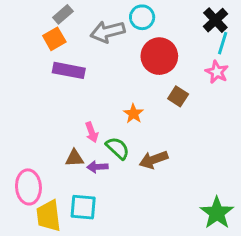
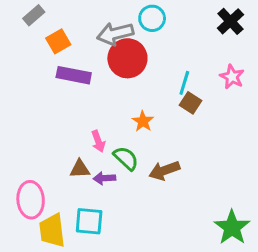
gray rectangle: (63, 14) -> (34, 15), moved
cyan line: (223, 43) -> (184, 83), moved
red circle: (159, 56) -> (127, 58), moved

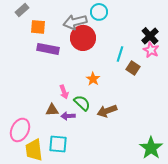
black cross: (230, 21) -> (150, 36), moved
orange square: (58, 41) -> (38, 27), turned 35
brown square: (190, 103) -> (133, 68), moved
pink ellipse: (31, 200) -> (20, 130), turned 30

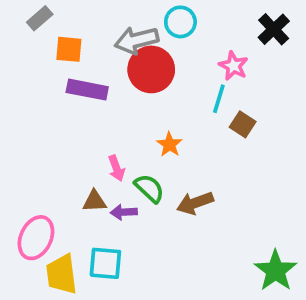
black cross: (150, 36) -> (274, 29), moved
pink star: (151, 50) -> (233, 66), moved

